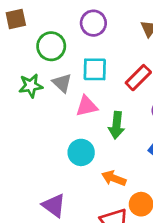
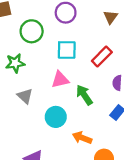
gray triangle: (62, 83) -> (25, 96), moved
green arrow: (117, 125) -> (84, 95), turned 140

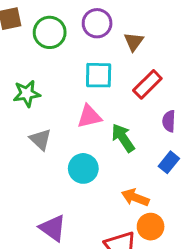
brown triangle: (111, 17) -> (134, 42), moved
green circle: (32, 31) -> (50, 32), moved
orange arrow: (82, 138) -> (135, 198), moved

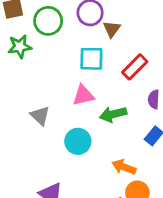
brown triangle: (134, 42) -> (112, 29), moved
green star: (27, 94) -> (20, 47), moved
green arrow: (123, 138) -> (113, 114), turned -70

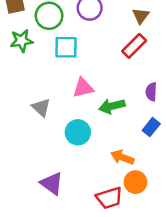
brown triangle: (112, 29) -> (141, 16), moved
cyan square: (91, 59) -> (66, 47), moved
red rectangle: (135, 67) -> (134, 46), moved

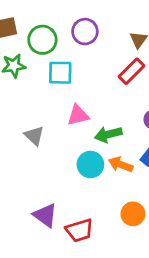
cyan circle: (78, 132) -> (90, 165), moved
orange arrow: (122, 157) -> (121, 165), moved
red trapezoid: (109, 198) -> (79, 230), moved

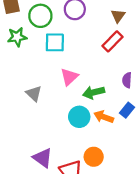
pink triangle: (78, 115) -> (69, 77), turned -30
orange circle: (133, 214) -> (94, 157), moved

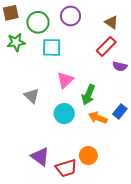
brown triangle: (118, 16) -> (111, 22), turned -32
purple semicircle: (127, 80) -> (120, 66), moved, turned -80
green arrow: (94, 92) -> (88, 95), turned -54
cyan circle: (79, 117) -> (64, 114), moved

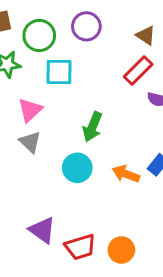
pink triangle: (65, 80) -> (30, 110), moved
green arrow: (88, 95) -> (92, 127), moved
orange circle: (88, 156) -> (121, 250), moved

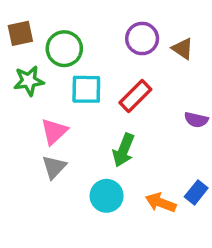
purple circle: (86, 26) -> (142, 39), moved
red rectangle: (138, 70) -> (135, 96), moved
gray triangle: (30, 142) -> (54, 167), turned 30

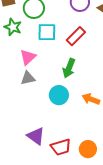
green star: (29, 81) -> (13, 27), turned 30
gray triangle: (54, 167) -> (28, 78), turned 35

